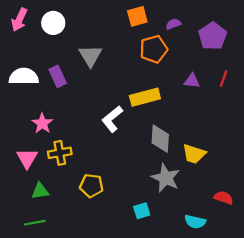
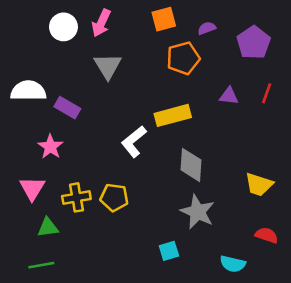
pink arrow: (19, 20) -> (101, 23), moved
purple rectangle: (58, 76) -> (67, 108), moved, turned -35
yellow cross: (60, 153) -> (76, 197), moved
yellow trapezoid: (194, 154) -> (259, 184), moved
yellow pentagon: (91, 186) -> (114, 197), moved

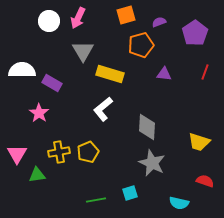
purple triangle: (229, 96) -> (164, 74), moved
yellow rectangle: (173, 115) -> (110, 74), moved, turned 32
pink triangle: (32, 188) -> (17, 154), moved
yellow pentagon: (114, 197) -> (88, 152), turned -30
green line: (41, 265) -> (96, 200), moved

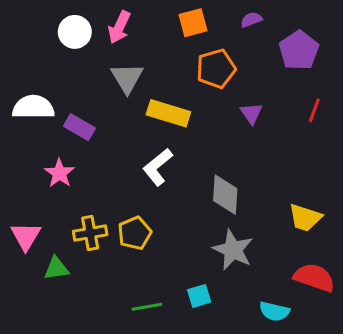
purple semicircle: (159, 22) -> (251, 20), moved
purple triangle: (164, 74) -> (251, 113), turned 49
red semicircle: (205, 181) -> (314, 278), size x1.5

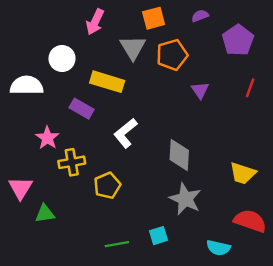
white circle: (75, 32) -> (62, 59), moved
gray triangle: (127, 78) -> (133, 48), moved
yellow rectangle: (168, 113) -> (107, 82), moved
purple rectangle: (79, 127) -> (82, 109), moved
yellow cross: (90, 233) -> (72, 162), moved

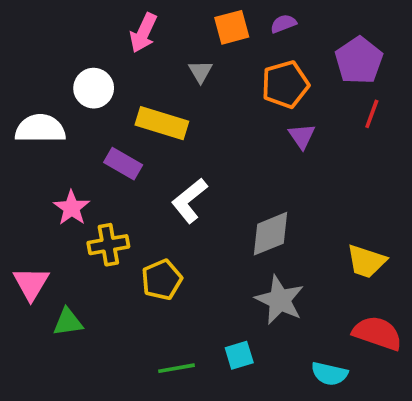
purple semicircle: (200, 16) -> (283, 24), moved
gray triangle: (133, 48) -> (200, 72), size x0.6
orange pentagon: (172, 55) -> (285, 84), moved
red line: (250, 88) -> (372, 114), moved
gray diamond: (179, 155) -> (270, 234), turned 64

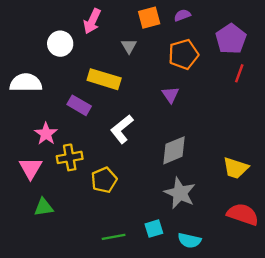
white circle: (94, 88) -> (60, 44), moved
purple triangle: (302, 136) -> (170, 95), moved
pink triangle: (31, 283) -> (31, 168), moved
cyan semicircle: (329, 374) -> (189, 240), moved

